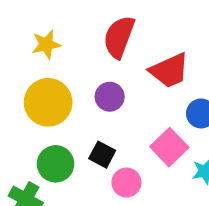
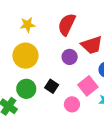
purple circle: (110, 97) -> (70, 57), moved
pink circle: (126, 183) -> (72, 104), moved

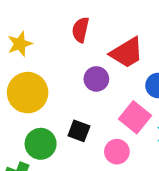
red semicircle: (67, 24) -> (80, 30), size x0.7

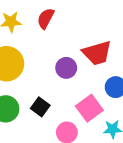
red semicircle: (80, 30) -> (46, 18), moved

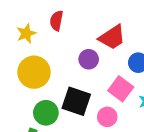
black square: (40, 107) -> (76, 101), size x1.6

